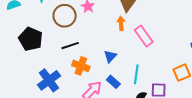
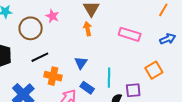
pink rectangle: (144, 36) -> (130, 34), moved, turned -30

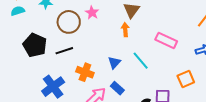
black line: (40, 57) -> (64, 51), moved
cyan line: (109, 78) -> (141, 61), moved, turned -48

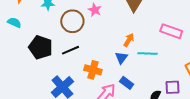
cyan semicircle: (18, 11) -> (14, 23), moved, turned 48
orange arrow: (125, 30) -> (129, 40), moved, turned 40
cyan line: (141, 61) -> (147, 53), turned -42

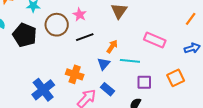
black pentagon: (41, 47) -> (25, 35), moved
black line: (71, 50) -> (85, 37), moved
purple square: (172, 87) -> (144, 82), moved

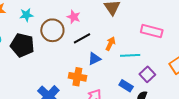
blue triangle: (104, 64) -> (94, 59), moved, turned 32
purple square: (144, 82) -> (147, 74), turned -35
blue rectangle: (107, 89) -> (126, 86), moved

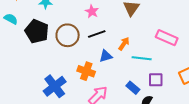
brown circle: (52, 30) -> (68, 35), moved
purple square: (147, 74) -> (156, 80), turned 35

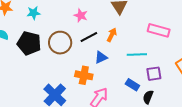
orange arrow: (124, 44) -> (112, 35), moved

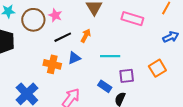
pink rectangle: (159, 30) -> (132, 19), moved
brown circle: (60, 43) -> (33, 20), moved
orange cross: (84, 75) -> (52, 64), moved

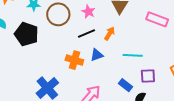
pink star: (55, 15) -> (88, 12), moved

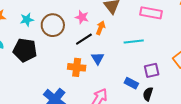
orange arrow: (110, 33) -> (101, 28), moved
blue triangle: (97, 55) -> (98, 58), turned -32
cyan line: (133, 55) -> (134, 41), moved

